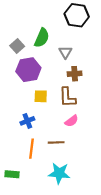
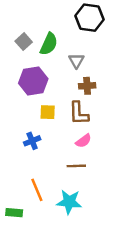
gray square: (17, 46) -> (24, 42), moved
brown line: (56, 142) -> (76, 166), moved
orange line: (31, 149) -> (37, 190), moved, turned -30
green rectangle: (12, 174) -> (14, 213), moved

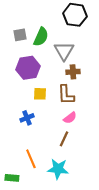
gray square: (24, 42) -> (20, 35), turned 32
gray triangle: (76, 61) -> (64, 51), size x1.5
brown line: (76, 166) -> (64, 139), turned -63

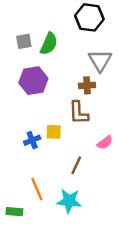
gray triangle: (64, 51) -> (100, 60), moved
yellow square: (40, 94) -> (54, 132), moved
pink semicircle: (70, 118) -> (105, 143), moved

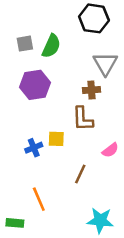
cyan star: (69, 201) -> (100, 220), moved

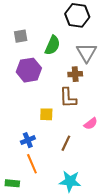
green semicircle: (51, 46) -> (53, 45), moved
blue cross: (34, 148) -> (28, 140), moved
cyan star: (100, 220) -> (70, 181), moved

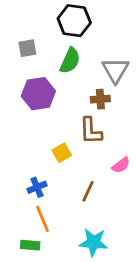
black hexagon: (77, 15) -> (74, 21), moved
yellow square: (46, 114) -> (62, 153), turned -32
green rectangle: (12, 183) -> (30, 245), moved

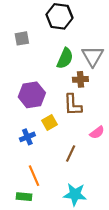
green semicircle: (70, 61) -> (65, 58), moved
purple hexagon: (38, 94) -> (32, 95), moved
blue cross: (37, 187) -> (27, 137), moved

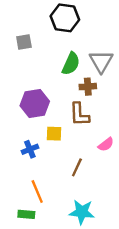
yellow square: (49, 123) -> (54, 134), turned 32

